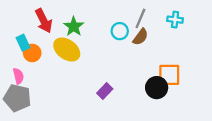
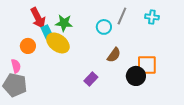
green star: (74, 26) -> (64, 23), turned -30
brown semicircle: (140, 37) -> (114, 55), moved
cyan rectangle: (23, 43) -> (47, 32), moved

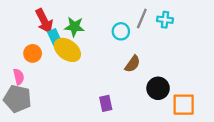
cyan cross: (152, 17) -> (165, 20), moved
orange square: (147, 65) -> (184, 105), moved
purple rectangle: (91, 79) -> (106, 103), moved, turned -56

